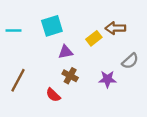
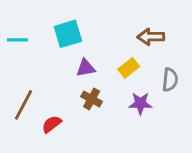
yellow rectangle: (94, 38) -> (129, 68), moved
gray semicircle: (130, 61) -> (170, 80), turned -42
red semicircle: (53, 95) -> (52, 124), moved, turned 98

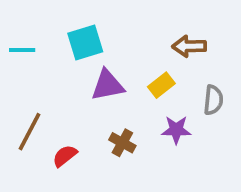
purple triangle: (86, 68) -> (108, 85), size x1.4
brown cross: (92, 99) -> (122, 143), moved

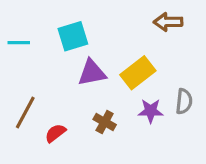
brown arrow: (189, 46) -> (168, 22), moved
yellow rectangle: (161, 85) -> (138, 73), size x1.5
gray semicircle: (213, 100) -> (184, 101), moved

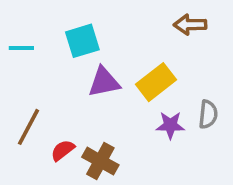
brown cross: (105, 122) -> (100, 161), moved, size x1.4

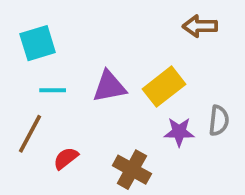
cyan square: (82, 41) -> (38, 43), moved
cyan line: (21, 48) -> (53, 90), moved
brown cross: (100, 161) -> (132, 170), moved

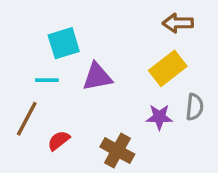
cyan square: (38, 43) -> (64, 43), moved
yellow rectangle: (164, 87) -> (168, 68), moved

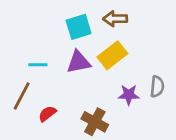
brown arrow: (178, 23) -> (115, 19), moved
cyan square: (64, 43) -> (79, 27), moved
yellow rectangle: (168, 68) -> (112, 55), moved

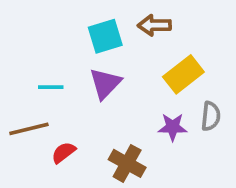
yellow rectangle: (112, 55) -> (183, 74), moved
purple triangle: (79, 62) -> (105, 83), turned -35
brown line: (22, 96) -> (29, 129), turned 48

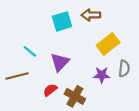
purple triangle: (105, 83) -> (60, 62), moved
cyan line: (51, 87) -> (30, 51), turned 40
red semicircle: (63, 153) -> (50, 90), moved

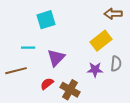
brown arrow: (91, 15) -> (113, 14), moved
cyan square: (62, 21) -> (46, 20), moved
cyan line: (30, 51) -> (28, 48), turned -40

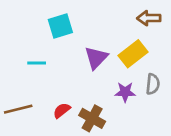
purple triangle: (56, 58) -> (96, 58), moved
brown line: (16, 71) -> (18, 109), moved

